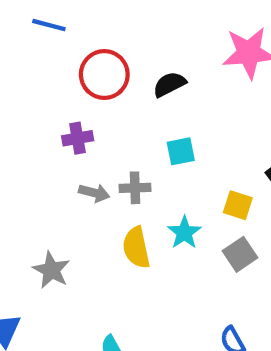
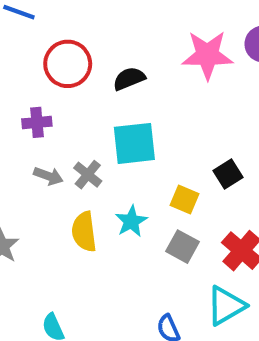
cyan square: (181, 151) -> (134, 143), size x1.6
gray cross: (135, 188) -> (88, 175), turned 36
gray square: (240, 254) -> (183, 247), turned -32

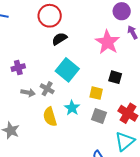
pink star: (207, 55) -> (107, 42), moved, turned -30
red circle: (68, 64) -> (50, 16), moved
cyan square: (134, 143) -> (67, 70), turned -35
black square: (228, 174) -> (115, 77), turned -32

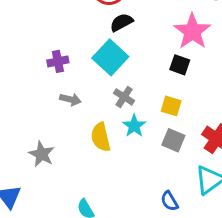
cyan square: (67, 70) -> (110, 57), moved
black square: (115, 77) -> (180, 65), moved
gray cross: (47, 89) -> (124, 97), moved

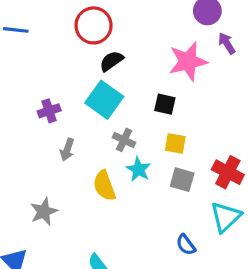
pink star: (192, 31) -> (188, 61), turned 30
black square: (180, 65) -> (165, 104), moved
gray arrow: (70, 99) -> (67, 150), turned 102
gray star: (42, 154) -> (44, 211), turned 30

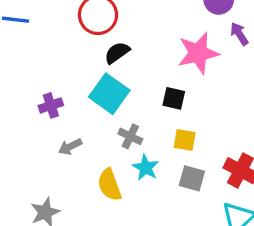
gray arrow: (67, 150) -> (70, 147), turned 45

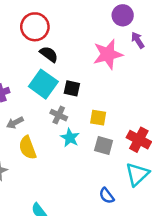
black semicircle: (117, 53) -> (49, 54), turned 72
black square: (174, 98) -> (72, 88), moved
yellow semicircle: (109, 185) -> (28, 148), moved

